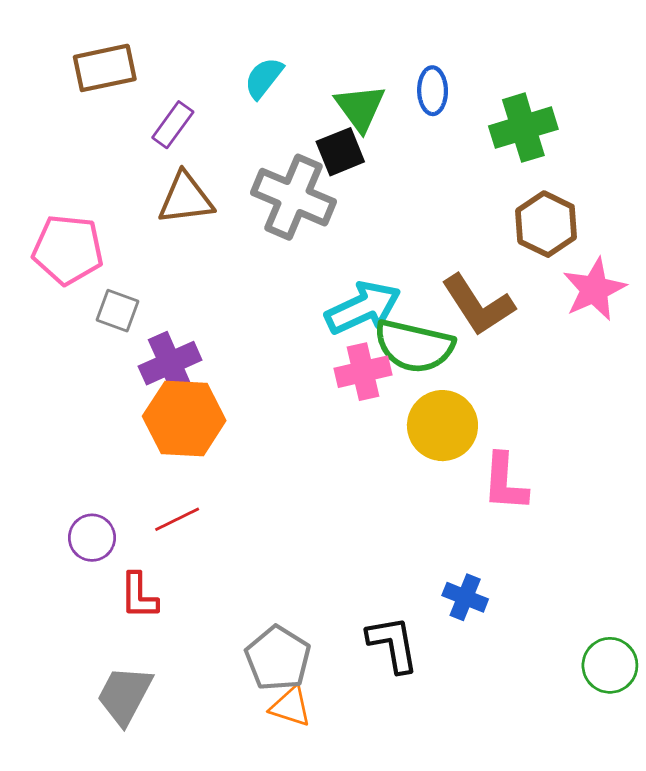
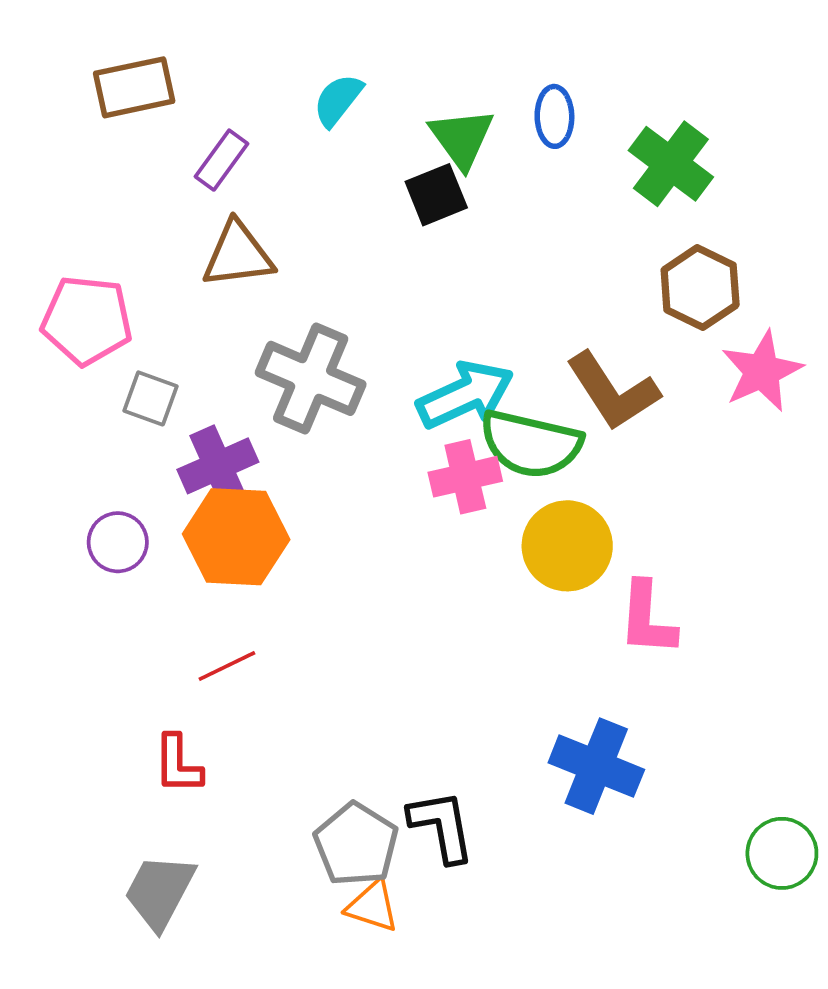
green cross: (523, 128) -> (671, 164), turned -36
gray cross: (293, 197) -> (311, 378), moved
purple circle: (92, 538) -> (118, 542), moved
blue cross: (465, 597) -> (596, 766), size x1.6
black L-shape: (393, 644) -> (442, 826), moved

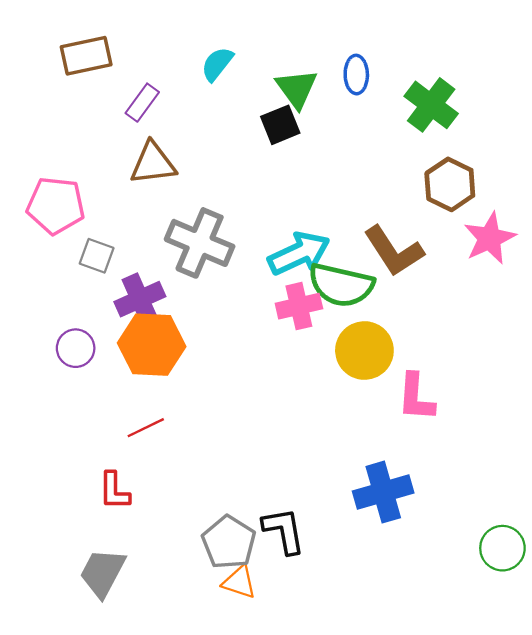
blue cross: (596, 766) -> (383, 492), turned -38

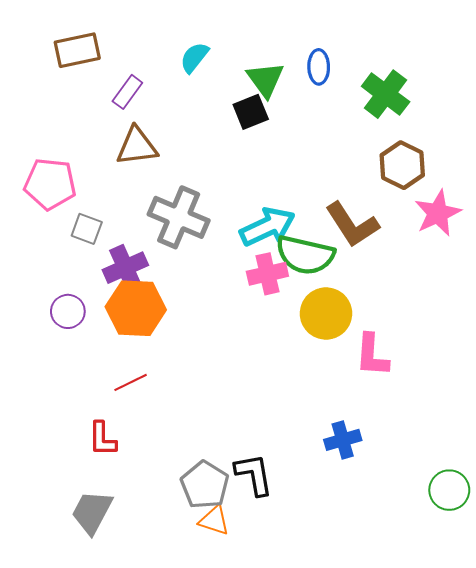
blue cross: (383, 492) -> (343, 440), size x0.7

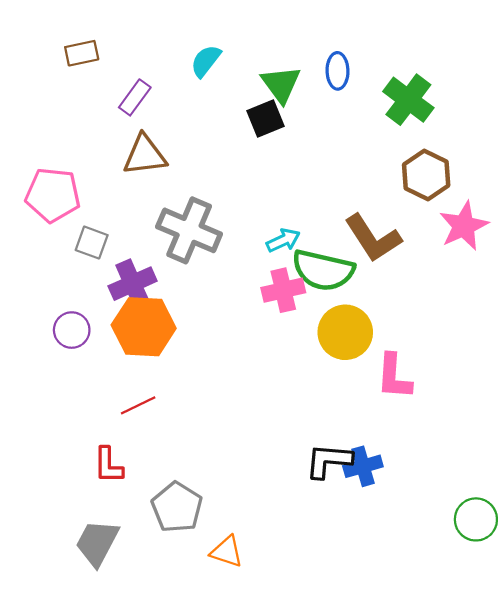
brown rectangle: (77, 50) -> (82, 53), size x0.7
cyan arrow: (267, 227) -> (283, 240), size x0.6
black L-shape: (254, 474) -> (329, 461), moved, turned -75
gray pentagon: (205, 485) -> (177, 507), moved

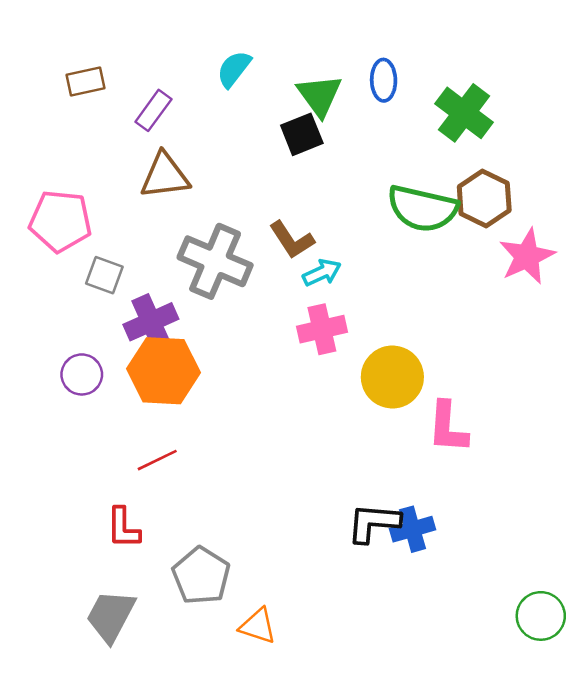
brown rectangle: (82, 53) -> (86, 81), moved
brown L-shape: (373, 238) -> (292, 240), moved, size x0.7
green semicircle: (323, 270) -> (423, 208), moved
green circle: (476, 519) -> (541, 616), moved

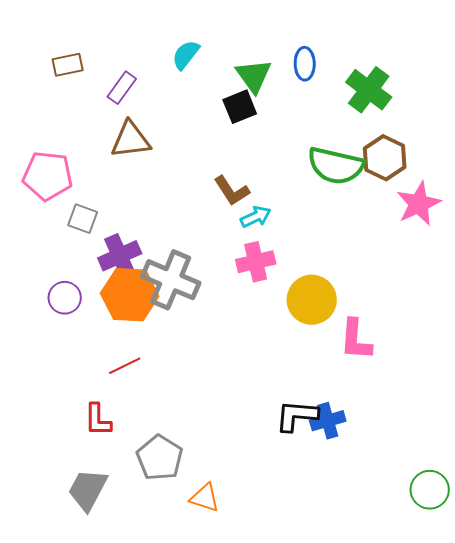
gray cross: (215, 261) -> (171, 280), moved

